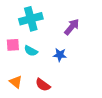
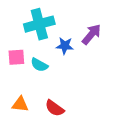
blue star: (60, 55) -> (65, 46), moved
orange triangle: (16, 82) -> (20, 104), turned -32

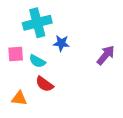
purple arrow: (92, 34) -> (106, 55), moved
red semicircle: (55, 108) -> (44, 84), moved

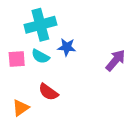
cyan semicircle: (37, 61) -> (40, 56), moved
orange triangle: (19, 98) -> (21, 108), turned -42

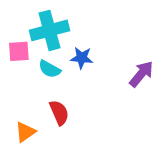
pink square: (17, 59) -> (19, 51), moved
red semicircle: (48, 92) -> (59, 113), turned -150

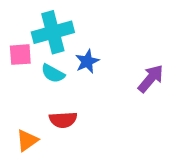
blue star: (82, 58) -> (87, 61), turned -30
red semicircle: (59, 113) -> (63, 120), turned 110

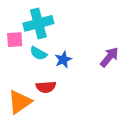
blue star: (87, 61) -> (63, 60), moved
orange triangle: (27, 140) -> (20, 102), size x1.5

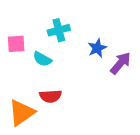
cyan cross: (38, 23) -> (59, 30), moved, size x0.7
blue star: (63, 60) -> (97, 48), moved

